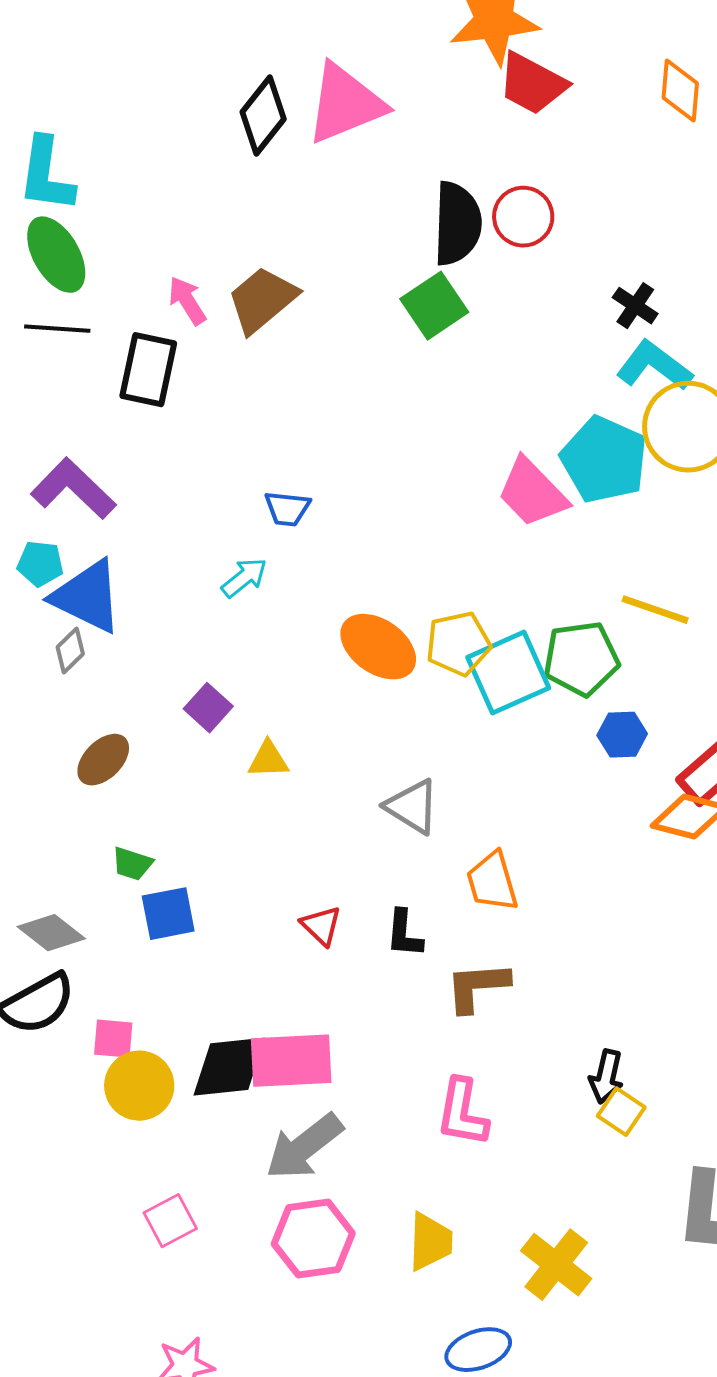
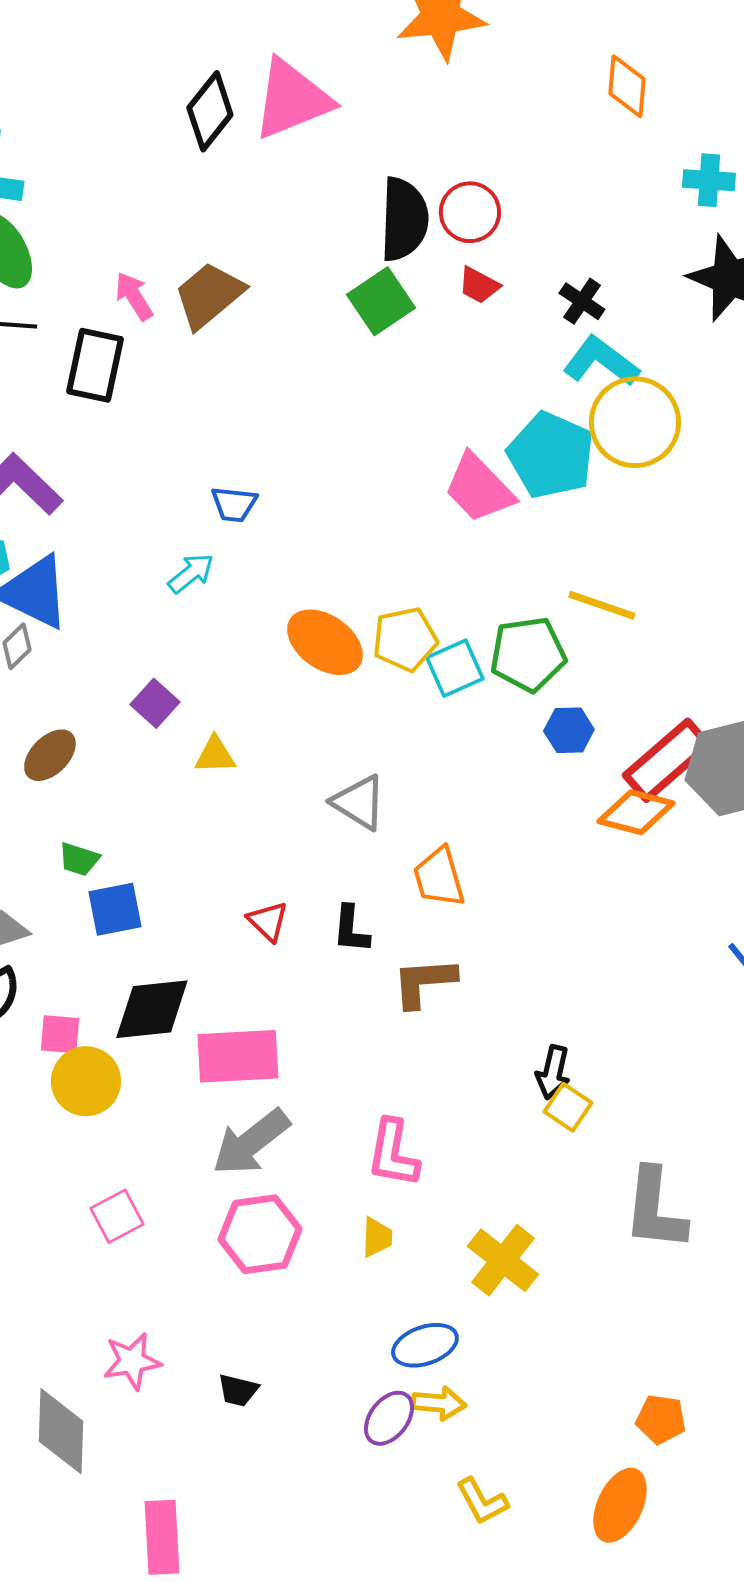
red trapezoid: (532, 84) -> (479, 285), moved, size x0.6
cyan square: (508, 673) -> (455, 668), size x0.7
black diamond: (229, 1067) -> (152, 1009), moved
pink L-shape: (462, 1113) -> (393, 1153), moved
yellow trapezoid: (430, 1242) -> (377, 1237), size x0.7

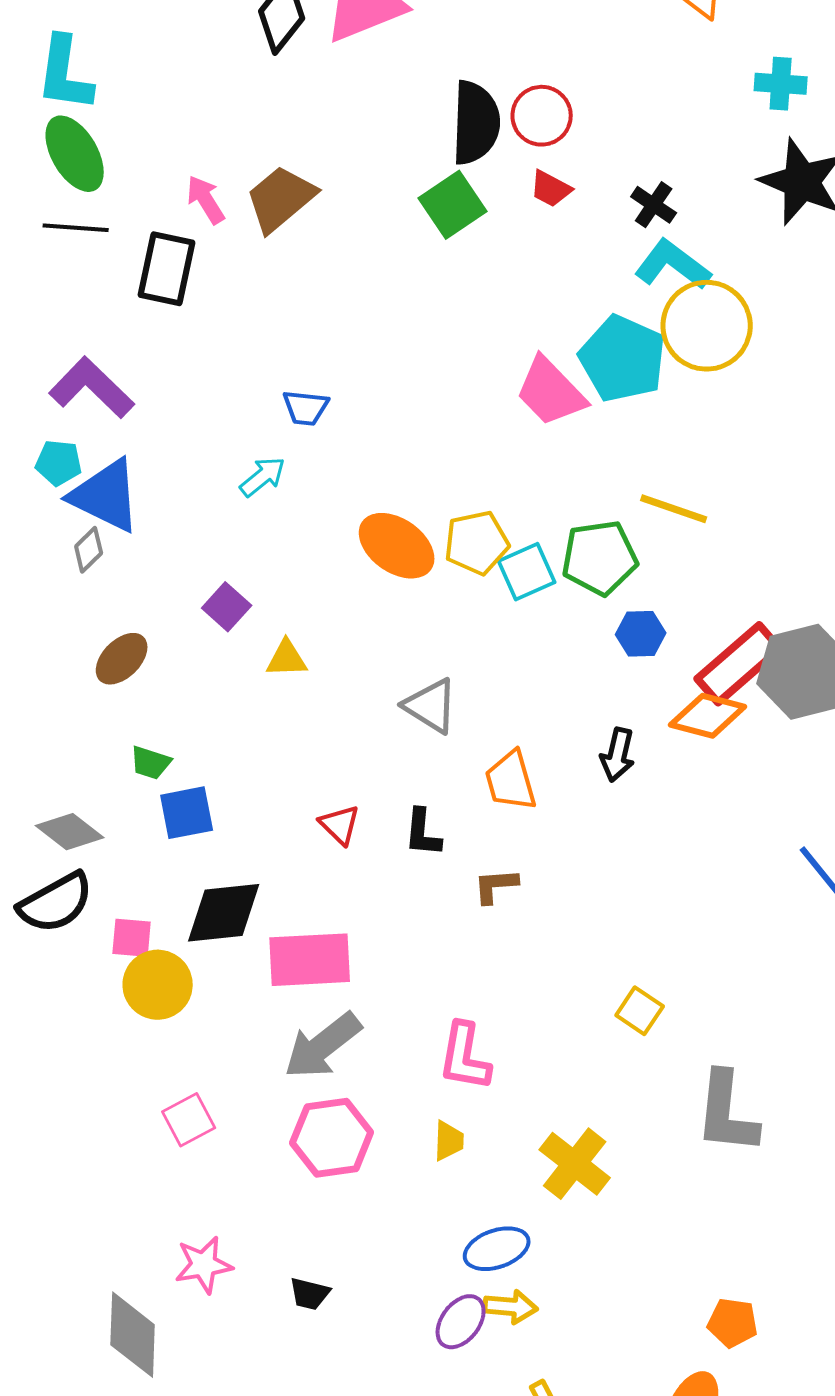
brown L-shape: (424, 982) -> (496, 886), size x0.7
black arrow: (553, 1072) -> (618, 755), moved

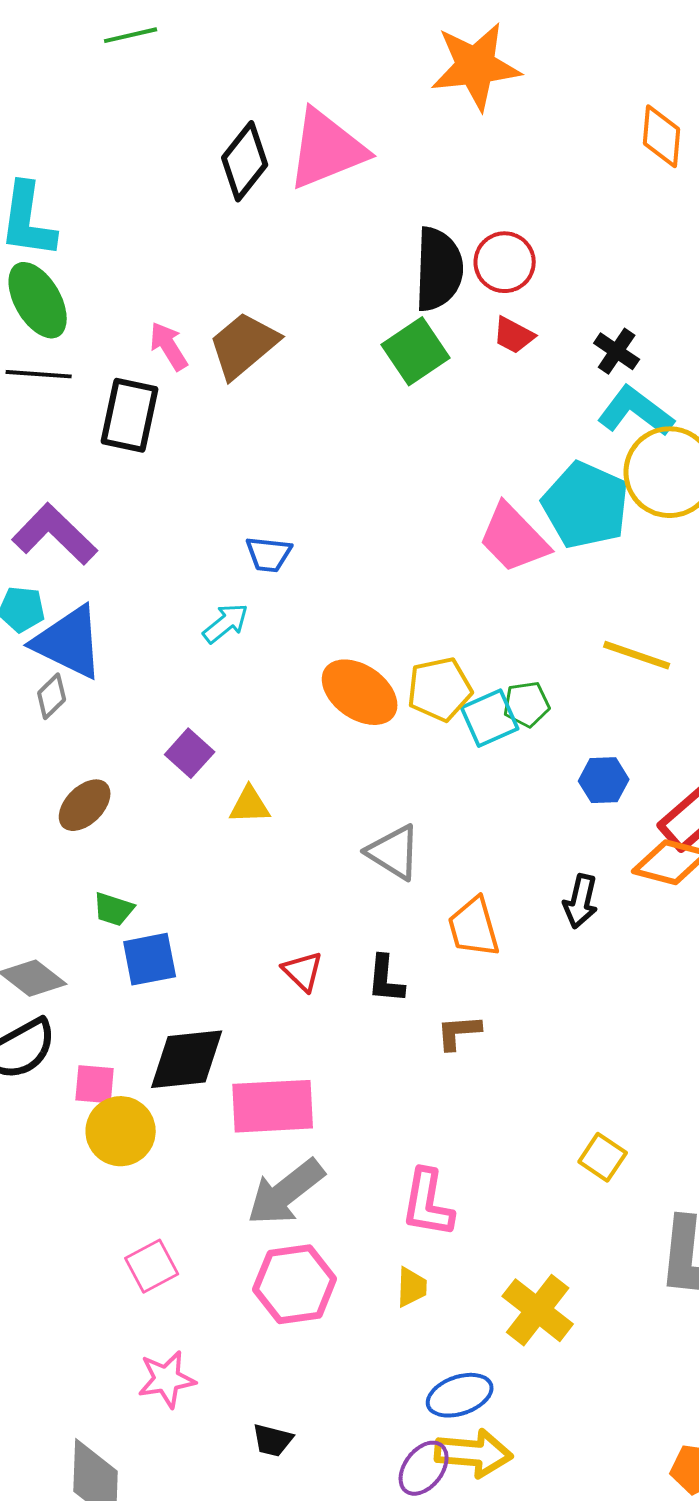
green pentagon: (600, 558) -> (527, 704), moved, size x0.6
pink star: (204, 1265) -> (167, 1379), moved
yellow arrow: (511, 1307) -> (474, 1453), size x1.4

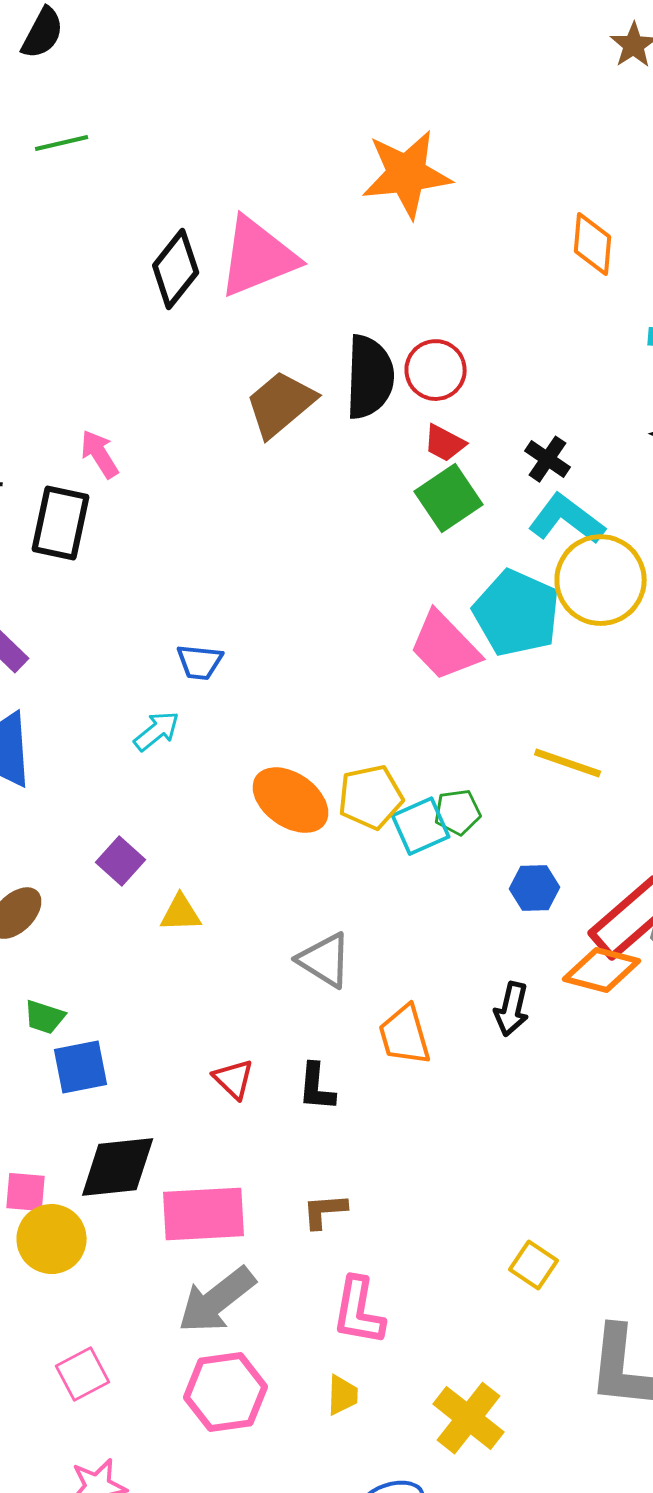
brown trapezoid: (244, 345) -> (281, 404), moved
green square: (416, 351) -> (449, 498), moved
brown L-shape: (459, 1032) -> (325, 1211), moved

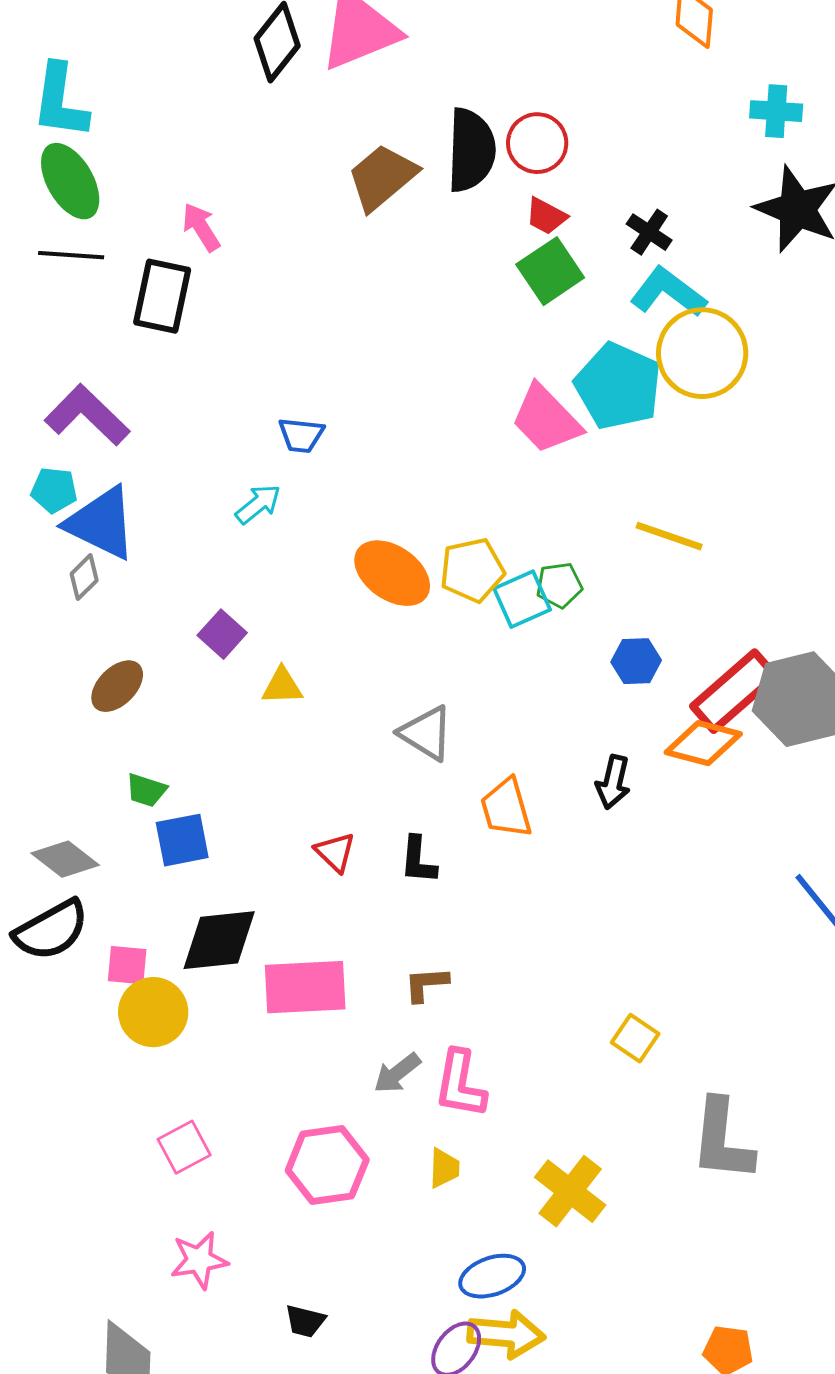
gray arrow: (217, 1300) -> (397, 1073), moved, size x0.6

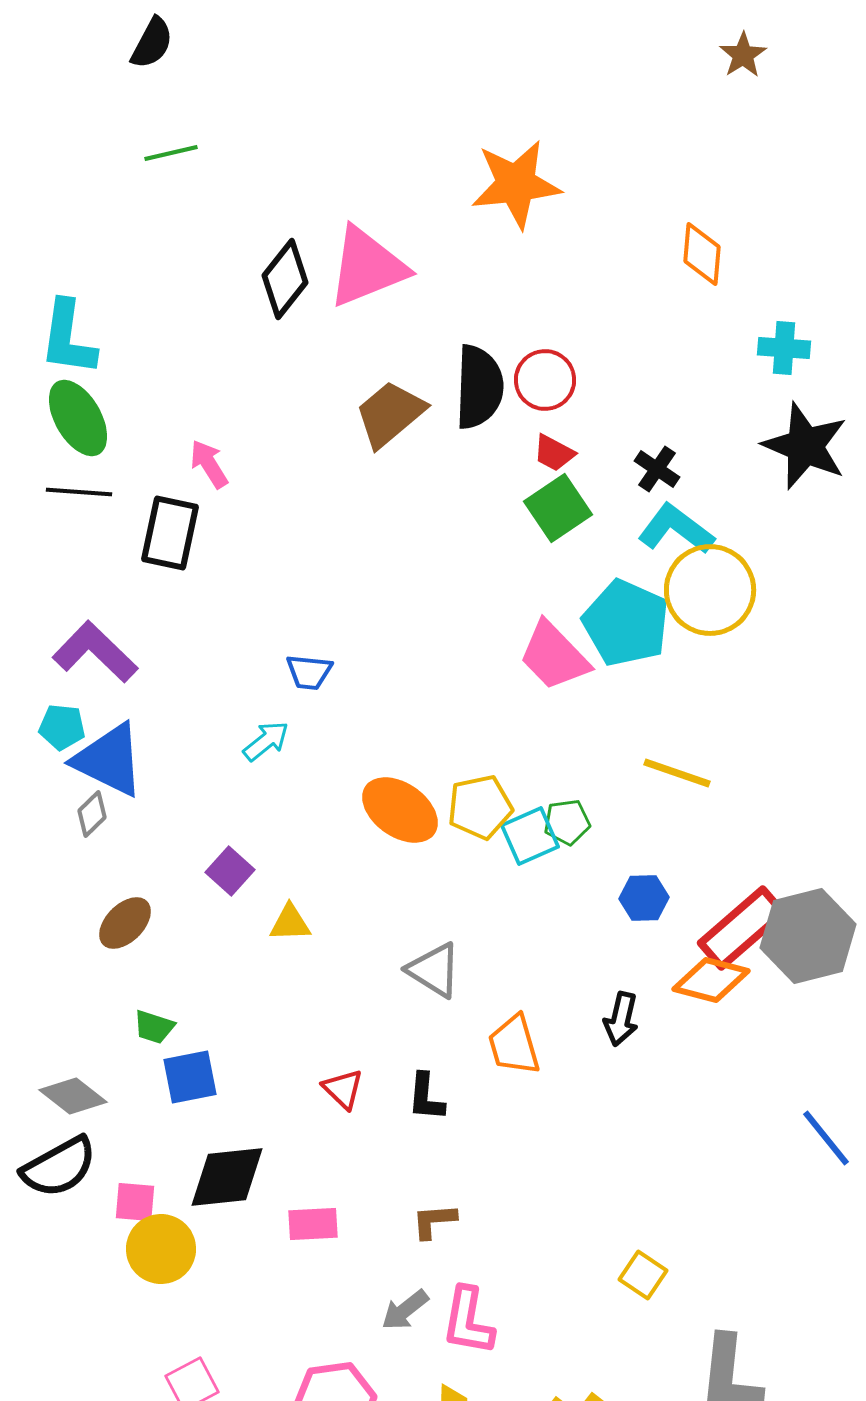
pink rectangle: (305, 987) -> (313, 1224), size x0.6

